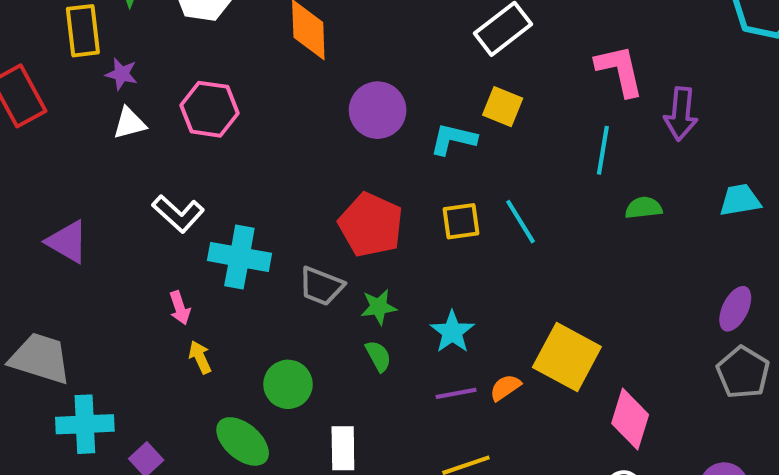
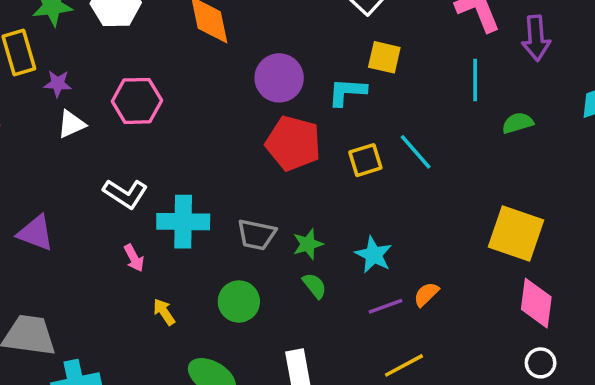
red pentagon: (371, 225) -> (293, 143), moved
pink arrow: (180, 308) -> (134, 258), moved
yellow square: (567, 357) -> (516, 233), moved
green circle: (288, 384) -> (239, 302), moved

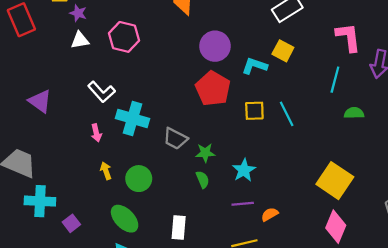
orange semicircle: (426, 294) -> (270, 214), moved
green circle: (239, 302) -> (139, 179), moved

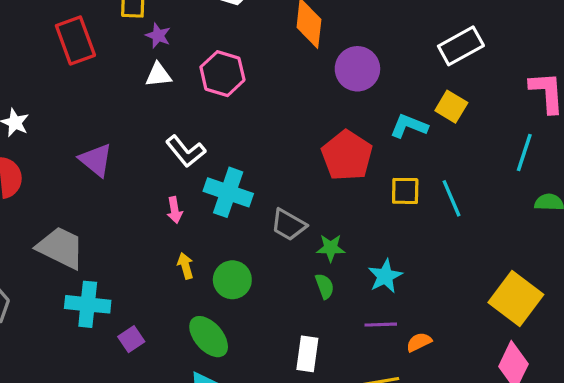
purple circle: (215, 46) -> (357, 69), moved
white rectangle: (179, 228) -> (307, 354), moved

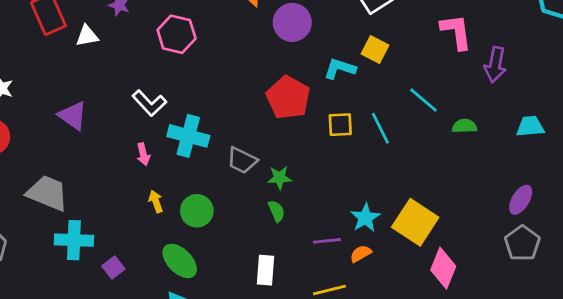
white triangle: (158, 75) -> (87, 36), moved
cyan line: (524, 152) -> (424, 100), moved, turned -64
cyan star: (385, 276) -> (365, 218), moved
yellow square: (516, 298) -> (415, 222), moved

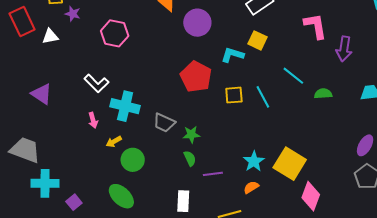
yellow arrow: (156, 201) -> (114, 142), moved, turned -98
purple line: (327, 241) -> (213, 174), moved

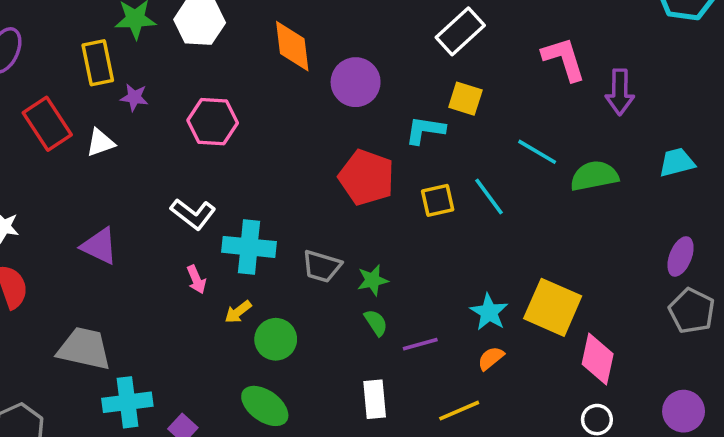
green semicircle: (323, 94) -> (594, 176), size x1.5

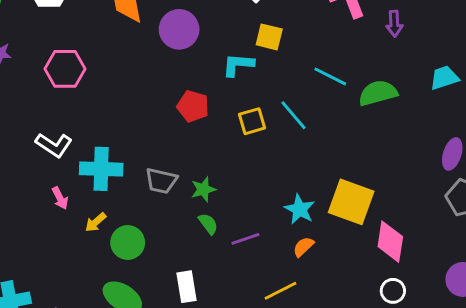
purple arrow: (620, 92) -> (394, 24), size x0.7
red pentagon: (366, 177) -> (193, 106), size x0.7
white rectangle: (375, 399) -> (186, 287), moved

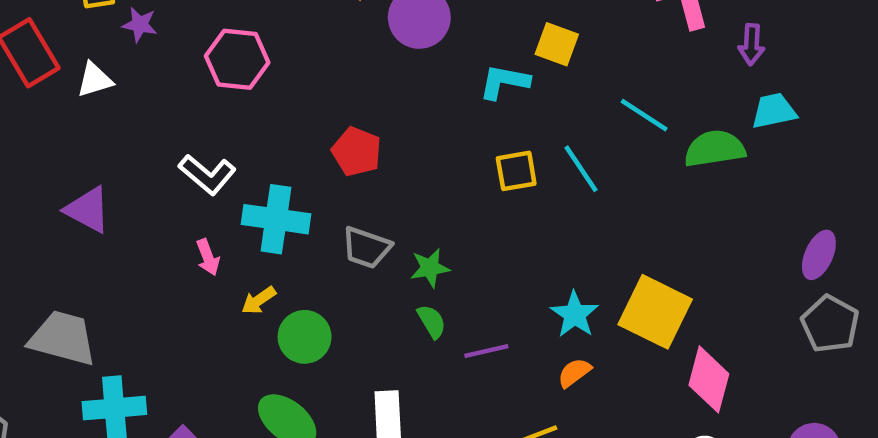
cyan trapezoid: (444, 78) -> (774, 111), moved
red pentagon: (193, 106) -> (357, 152), moved

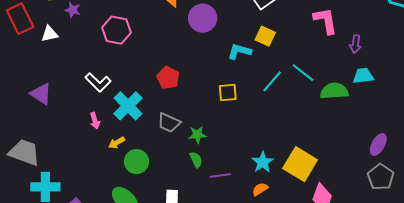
cyan line: (581, 169) -> (272, 81), moved, turned 70
yellow square: (516, 171) -> (228, 92), moved
cyan cross: (276, 219) -> (128, 106), turned 32

